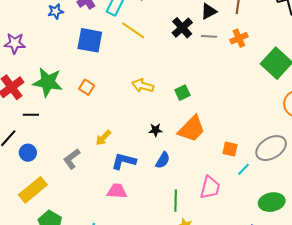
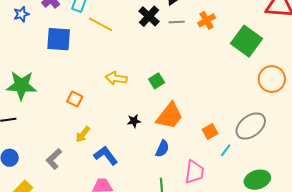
orange square: (87, 87) -> (75, 99), moved
orange square: (230, 149) -> (210, 131), turned -35
blue semicircle: (163, 160) -> (162, 149), moved
blue L-shape: (124, 161) -> (106, 155), turned 45

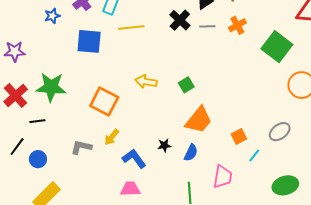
yellow line: (101, 24) -> (131, 27), turned -35
orange square: (75, 99) -> (104, 101), size x1.8
black star: (134, 121) -> (164, 146), moved
gray ellipse: (251, 126) -> (280, 132), size x0.7
gray L-shape: (54, 159) -> (81, 147), moved, turned 55

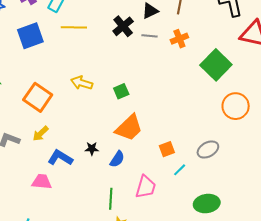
blue square: (89, 41) -> (30, 36), turned -32
blue L-shape: (134, 159) -> (60, 158), turned -30
pink trapezoid: (130, 189) -> (42, 182), moved

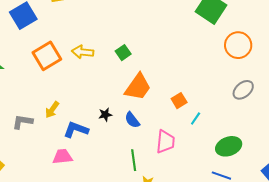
orange square: (38, 97) -> (47, 56), moved, turned 36
gray ellipse: (208, 149) -> (243, 90), moved
blue semicircle: (117, 159) -> (132, 120), turned 120

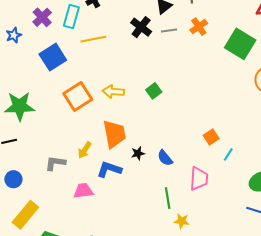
orange trapezoid: (138, 87) -> (114, 134), moved, turned -44
pink trapezoid: (63, 157) -> (83, 191), moved

